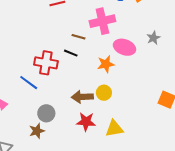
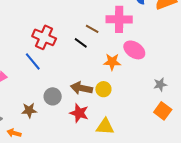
gray star: (153, 38) -> (160, 85), moved
red cross: (46, 63) -> (44, 37), moved
gray circle: (46, 113) -> (53, 96), moved

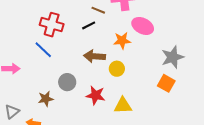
black line: (81, 43) -> (89, 25), turned -56
gray star: (160, 85) -> (173, 57), size x1.6
brown arrow: (81, 88) -> (94, 56), moved
orange square: (163, 111) -> (166, 83), moved

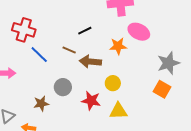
brown line: (98, 10) -> (69, 50), moved
red cross: (52, 25) -> (24, 30), moved
yellow circle: (117, 69) -> (113, 83), moved

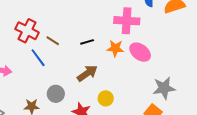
orange star: (118, 46) -> (115, 48), moved
brown line: (69, 50) -> (53, 41), moved
brown arrow: (90, 62) -> (87, 73), turned 130

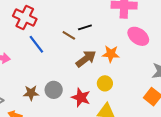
brown line: (53, 41) -> (69, 35), moved
orange star: (115, 48) -> (111, 54), moved
gray circle: (56, 94) -> (54, 90), moved

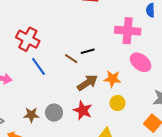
yellow circle: (105, 83) -> (117, 103), moved
red star: (81, 97) -> (83, 110), moved

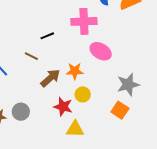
black line: (88, 51) -> (47, 36), moved
red star: (83, 110) -> (63, 107), moved

